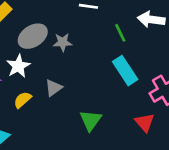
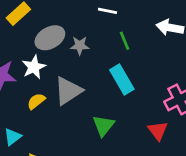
green line: (120, 33) -> (125, 41), moved
cyan rectangle: (125, 71) -> (122, 80), moved
gray triangle: (54, 88) -> (68, 91), size x1.6

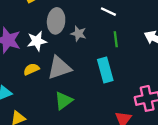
gray ellipse: (50, 38) -> (56, 21), turned -70
green triangle: (103, 126) -> (64, 101), moved

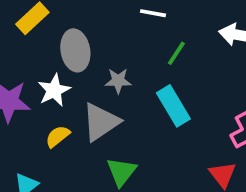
gray star: (78, 34) -> (118, 81), moved
green line: (116, 39) -> (176, 53), turned 56

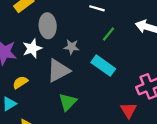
cyan rectangle: (173, 106) -> (103, 66), turned -30
yellow semicircle: (58, 136) -> (20, 82), moved

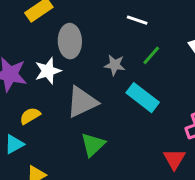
gray star: (72, 47) -> (115, 65), moved

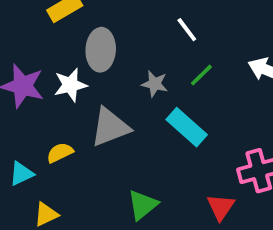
white line: (137, 20) -> (187, 30), turned 30
yellow semicircle: (30, 116) -> (60, 153), moved
green triangle: (93, 145) -> (143, 205), moved

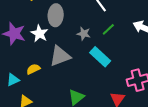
white star: (70, 85) -> (39, 34), turned -30

